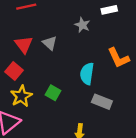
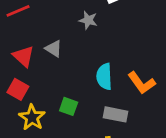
orange L-shape: (118, 58) -> (142, 83), moved
gray rectangle: (102, 102) -> (116, 114), moved

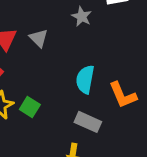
green square: (69, 106) -> (30, 107), moved

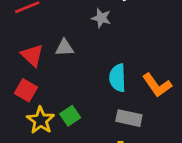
gray triangle: (39, 38) -> (64, 48), turned -36
green square: (30, 107) -> (70, 116), turned 36

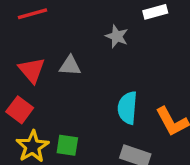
green square: (70, 116) -> (67, 145), turned 36

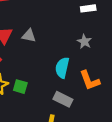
gray star: (117, 36) -> (84, 42), moved

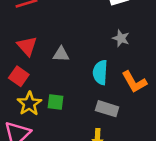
gray triangle: (29, 36) -> (61, 54), moved

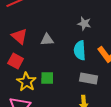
gray star: (121, 38) -> (84, 24), moved

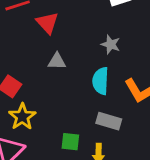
red triangle: (19, 36) -> (47, 23), moved
green square: (47, 78) -> (70, 142), moved

